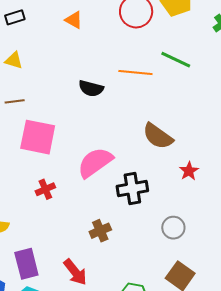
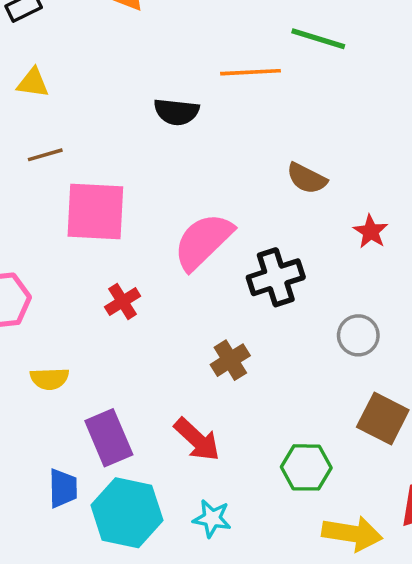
brown semicircle: (158, 136) -> (307, 178), size x0.7

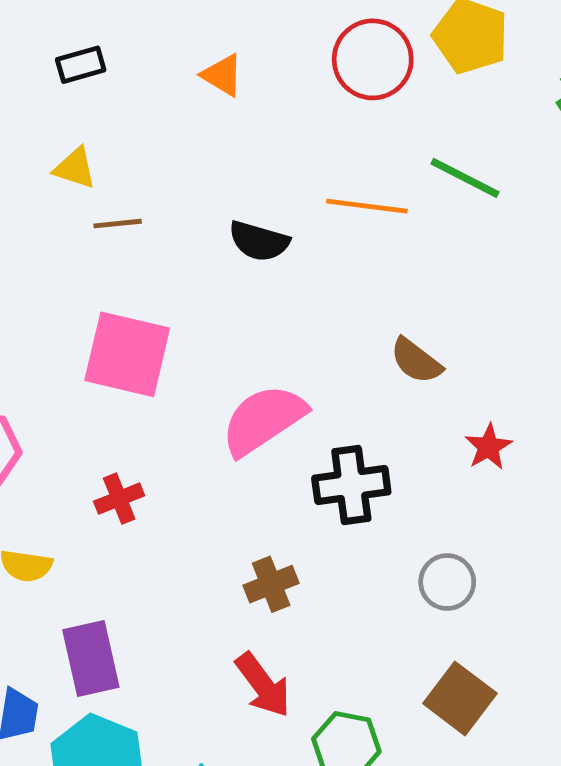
brown line: (45, 155) -> (118, 224), moved
red cross: (123, 301) -> (119, 499), moved
red arrow: (197, 440) -> (263, 685), moved

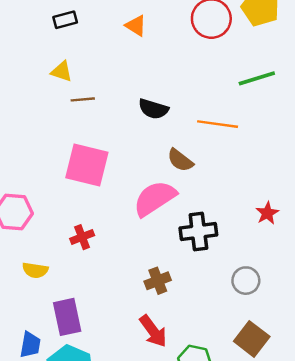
green line: (465, 178) -> (257, 78), turned -45
orange line: (367, 206) -> (218, 124), moved
brown semicircle: (416, 361) -> (180, 160), moved

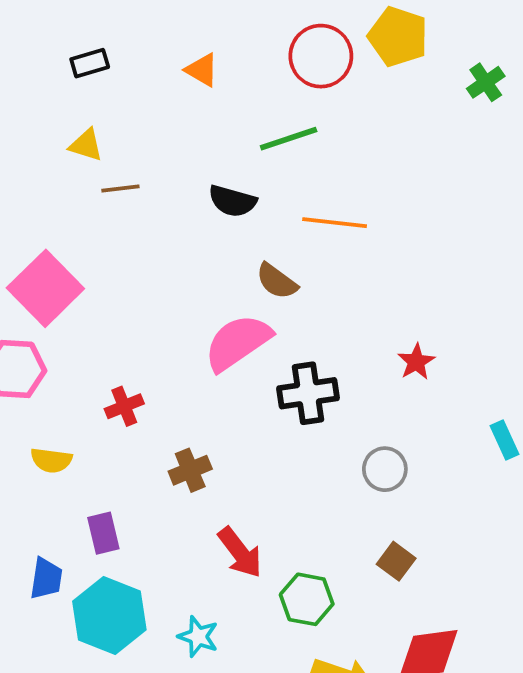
green line: (257, 78) -> (289, 139), moved
pink square: (87, 165) -> (45, 288), moved, turned 33
brown cross: (158, 281) -> (190, 470), moved
purple rectangle: (67, 317) -> (103, 533), size x0.7
brown square: (252, 339) -> (396, 561), size x0.7

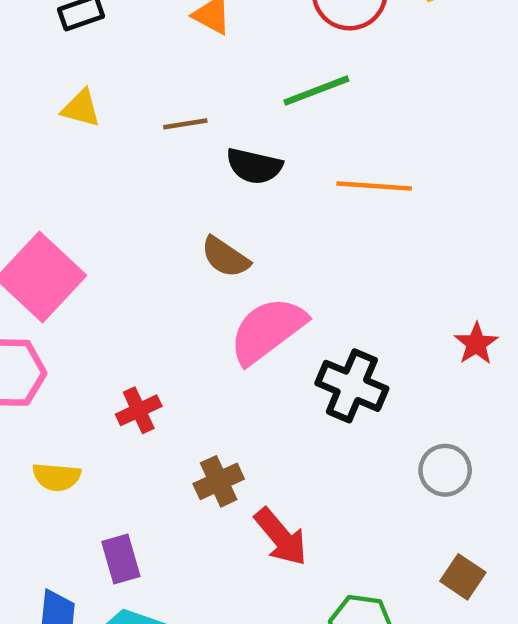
brown line: (120, 189) -> (185, 124), moved
brown semicircle: (277, 281) -> (225, 257), moved
black cross: (308, 393) -> (352, 386), turned 34
red arrow: (240, 552) -> (281, 537), moved

